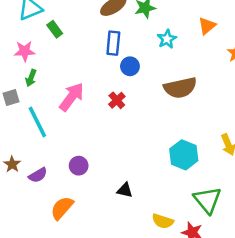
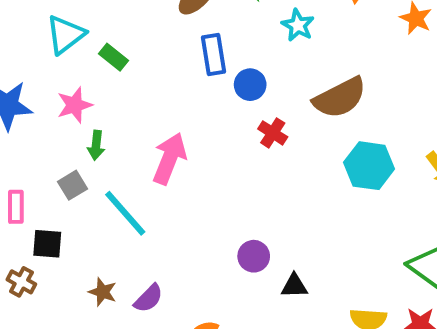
red cross: (117, 100) -> (273, 133), moved
cyan hexagon: (184, 155) -> (369, 166), moved
purple circle: (79, 166) -> (254, 256), moved

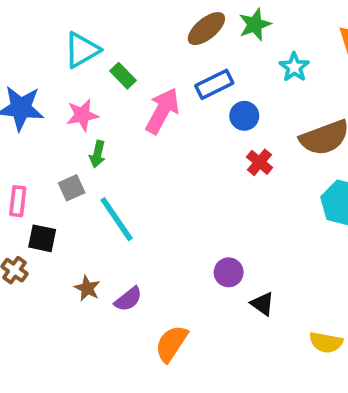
blue rectangle: (214, 54) -> (214, 84), turned 66
pink arrow: (169, 158) -> (162, 111), moved
black triangle: (294, 286) -> (262, 304), turned 30

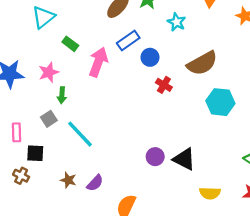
cyan triangle: (82, 50) -> (43, 17), moved
black triangle: (262, 304) -> (184, 159), moved, size x1.5
yellow semicircle: (326, 342) -> (210, 193), moved

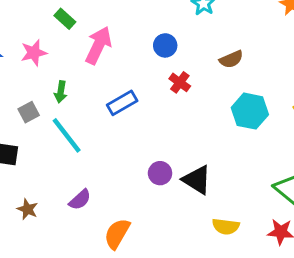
blue rectangle: (128, 41) -> (122, 103), moved
brown semicircle: (202, 63) -> (231, 59), size x0.6
green arrow: (62, 95) -> (61, 92), moved
brown star: (68, 180) -> (28, 209), moved

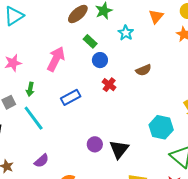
green rectangle: (65, 19) -> (90, 41), moved
cyan hexagon: (250, 111) -> (161, 127), moved
black triangle: (197, 180) -> (119, 149), turned 35

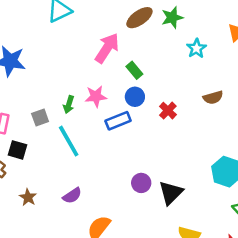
green rectangle: (90, 41) -> (134, 70), moved
pink arrow: (56, 59) -> (107, 48), moved
blue circle: (100, 60) -> (135, 97), moved
pink star: (13, 63) -> (96, 96), moved

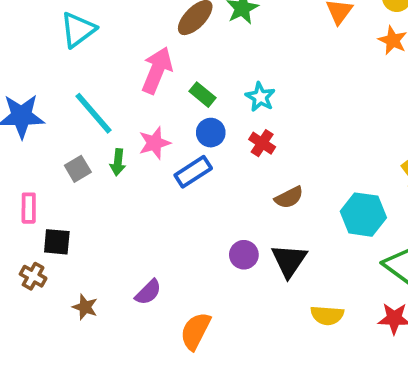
cyan star: (196, 48) -> (260, 97), moved
brown semicircle: (213, 97) -> (289, 197), moved
gray square: (40, 118) -> (78, 169), moved
cyan line: (69, 141) -> (93, 113), moved

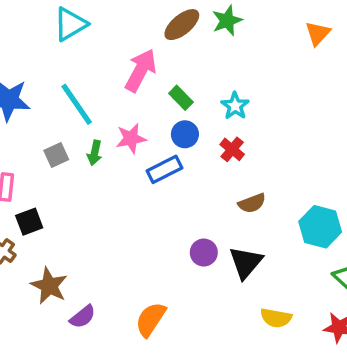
black square: (57, 242) -> (29, 222), turned -32
purple semicircle: (148, 292) -> (83, 317), moved
brown star: (85, 307) -> (49, 286), size x1.5

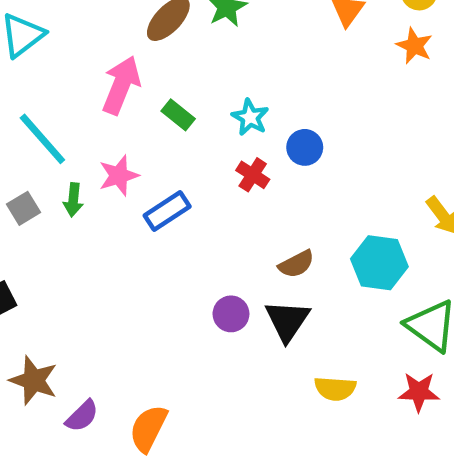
blue circle: (185, 134) -> (305, 147), moved
brown semicircle: (252, 203) -> (296, 264), moved
orange semicircle: (151, 319) -> (148, 428), moved

